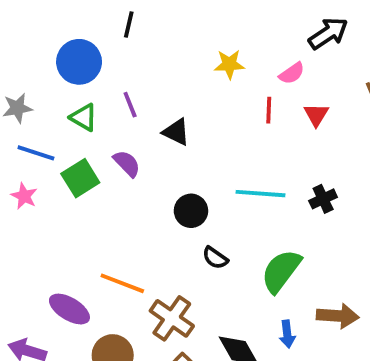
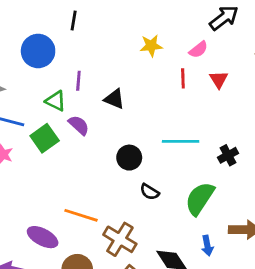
purple line: (130, 105) -> (78, 81), turned 30
green triangle: (84, 117) -> (56, 101), moved
black cross: (323, 199) -> (228, 155), moved

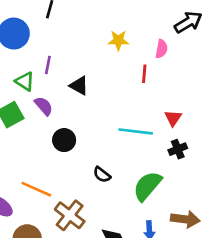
pink semicircle: (198, 50) -> (162, 49), turned -48
red triangle: (219, 79) -> (173, 118), moved
black circle: (129, 158) -> (64, 140), moved

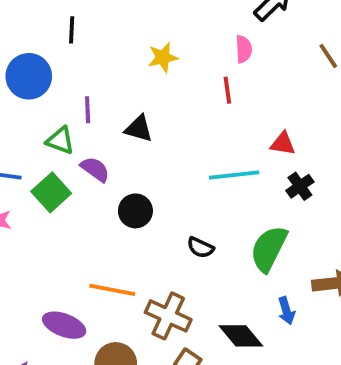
yellow star: (118, 40) -> (163, 57), moved
red triangle: (173, 118) -> (283, 144), turned -42

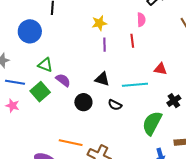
purple line: (88, 110) -> (105, 45), moved
black triangle: (139, 129) -> (102, 79), moved
black cross: (300, 186) -> (174, 101), moved
black semicircle: (200, 248) -> (115, 105), moved

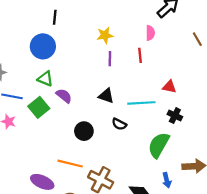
blue circle: (30, 31) -> (43, 46), moved
black cross: (174, 101) -> (175, 116), moved, turned -32
black circle: (83, 102) -> (84, 131), moved

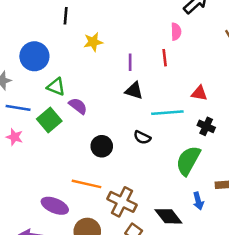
yellow star: (105, 35) -> (93, 42), moved
blue circle: (43, 46) -> (34, 56), moved
black triangle: (106, 96) -> (134, 91), moved

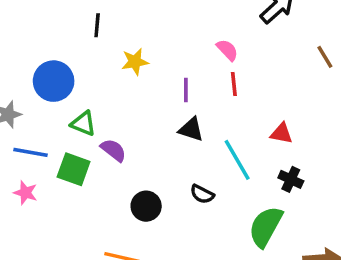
pink semicircle: (176, 32) -> (227, 50), moved, turned -42
cyan line: (167, 113) -> (237, 160), turned 64
green square: (49, 120) -> (74, 169), turned -30

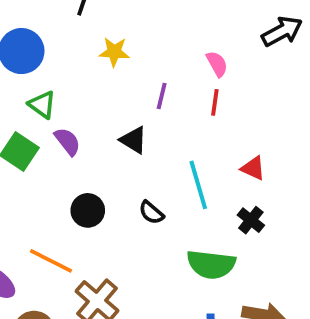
black triangle: (191, 129) -> (134, 140), moved
green semicircle: (266, 227) -> (211, 264), turned -126

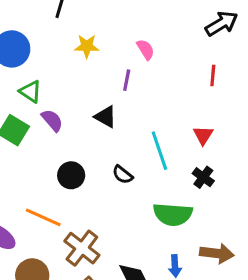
pink semicircle: (217, 64) -> (146, 49), moved
red line: (215, 102) -> (213, 75), moved
red triangle: (253, 168) -> (203, 135), turned 40

